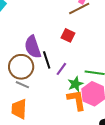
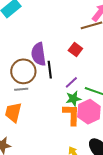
purple line: (61, 69) -> (71, 82), moved
gray line: (22, 85) -> (21, 89), turned -40

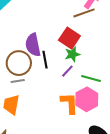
red square: (75, 50) -> (69, 38), size x1.5
green star: (73, 99) -> (72, 54), moved

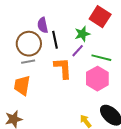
red square: (69, 38) -> (100, 17), moved
purple semicircle: (33, 45) -> (43, 25), size x0.7
orange L-shape: (69, 103) -> (63, 68), moved

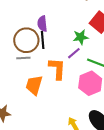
black line: (55, 40) -> (43, 40), moved
orange trapezoid: (22, 85) -> (34, 85), moved

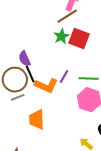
green star: (81, 37) -> (61, 36), moved
orange L-shape: (57, 69) -> (46, 85), moved, turned 130

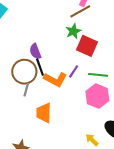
red square: (79, 39) -> (87, 46), moved
gray line: (18, 97) -> (26, 90), turned -56

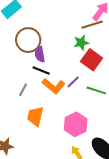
black line: (40, 67) -> (41, 71), turned -60
brown circle: (24, 72) -> (28, 40), moved
pink hexagon: (97, 96) -> (76, 124), moved

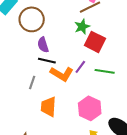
brown circle: (28, 40) -> (32, 19), moved

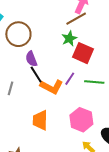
black line: (47, 61) -> (36, 74), turned 48
gray line: (32, 83) -> (10, 88), moved

